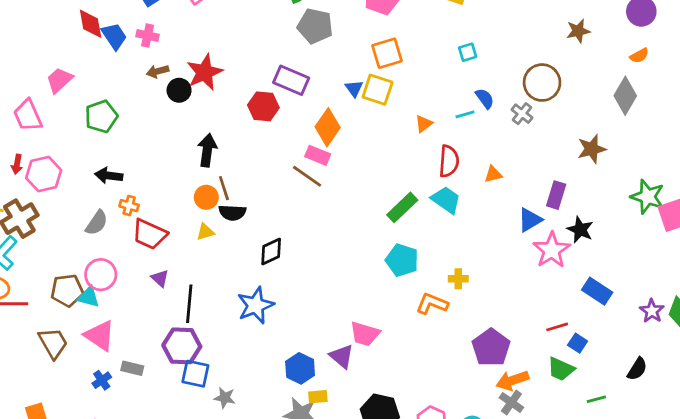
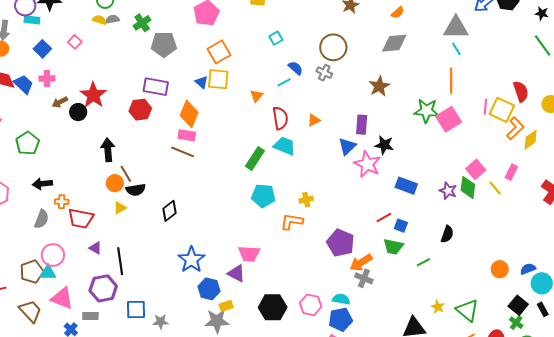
gray diamond: (625, 96) -> (394, 43), turned 68
blue star: (256, 305) -> (191, 260), moved
purple hexagon: (182, 346) -> (103, 288), moved

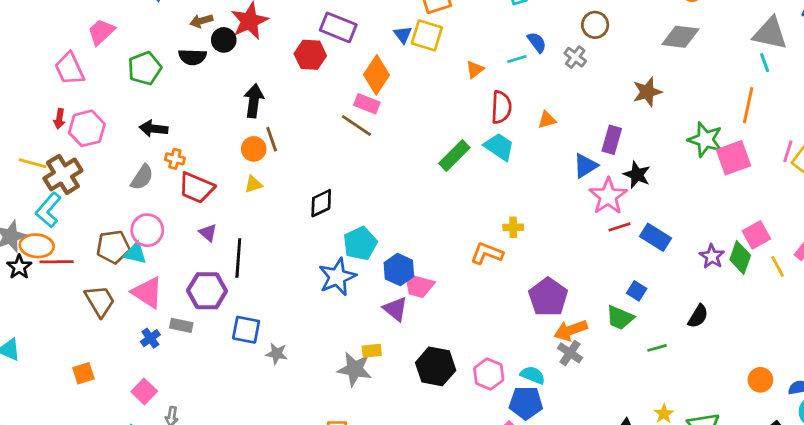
brown circle: (333, 47) -> (595, 25), size x0.7
black semicircle: (136, 190) -> (192, 57), moved
cyan pentagon: (263, 196) -> (360, 243), moved, turned 30
red line: (384, 218) -> (620, 227), moved
blue hexagon: (209, 289) -> (399, 270), moved

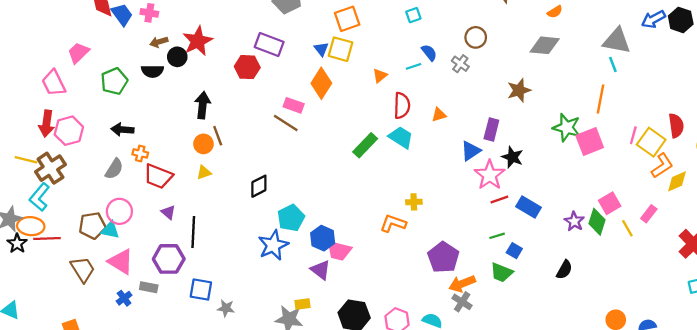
orange diamond: (377, 75) -> (321, 83), moved
red arrow: (59, 119) -> (47, 124), size x1.6
green line: (657, 348) -> (497, 236), moved

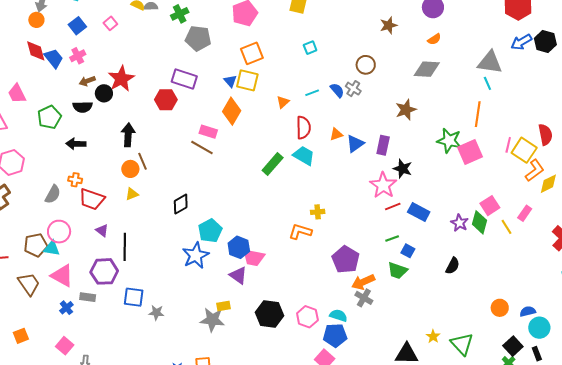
pink cross: (149, 13) -> (78, 56), turned -35
pink trapezoid: (78, 53) -> (17, 94), turned -70
blue semicircle: (429, 53) -> (337, 90), moved
black arrow: (122, 130) -> (76, 144), moved
blue triangle: (471, 151) -> (355, 144), moved

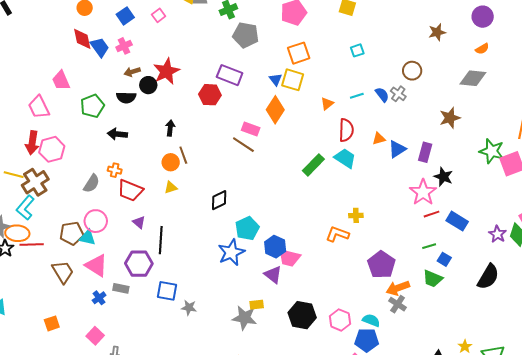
black arrow: (128, 135) -> (170, 128), size x0.7
black semicircle: (453, 266) -> (488, 277), size x1.5

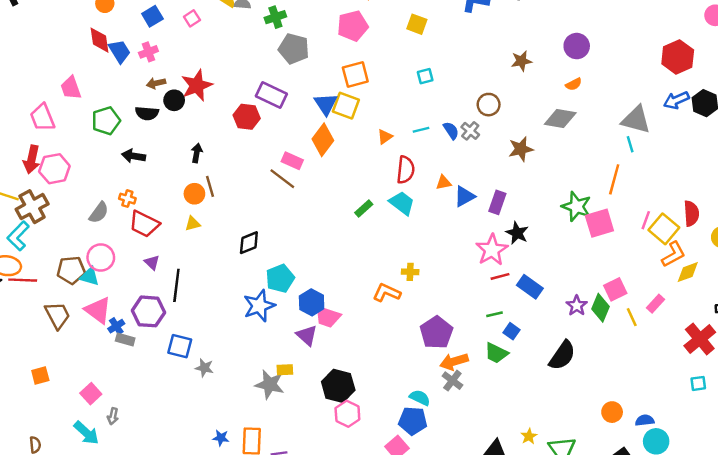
blue triangle: (276, 80) -> (326, 104), size x1.5
brown star: (450, 118) -> (521, 149), moved
green rectangle: (313, 165) -> (364, 208), size x0.7
blue cross: (99, 298) -> (116, 326), moved
pink hexagon: (340, 320) -> (347, 414), moved

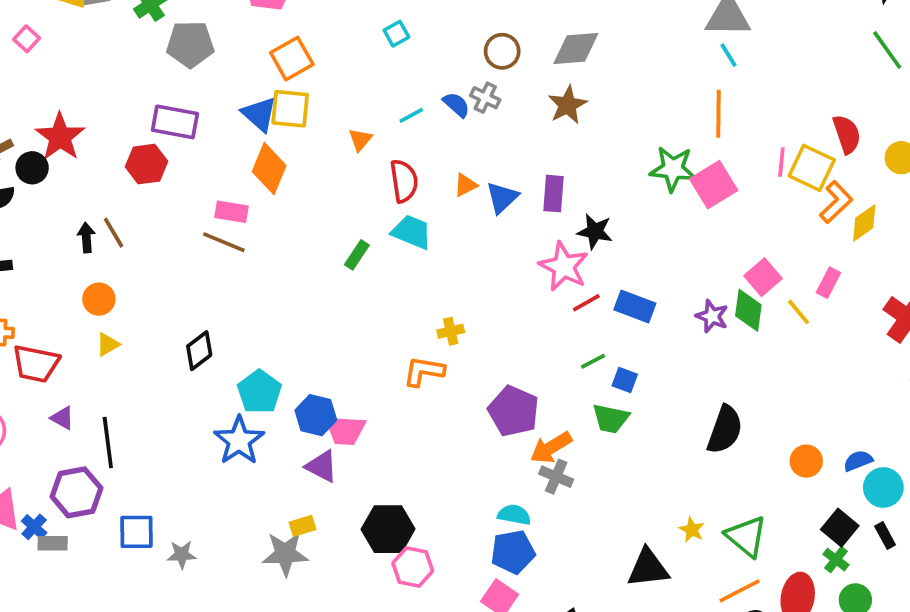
gray diamond: (560, 118) -> (576, 48), moved
brown line: (210, 186) -> (114, 233), moved
black semicircle: (562, 355) -> (725, 430), moved

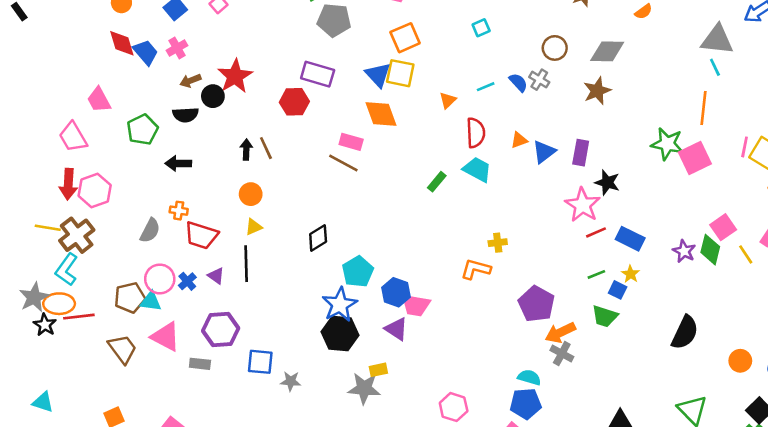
orange diamond: (269, 169) -> (381, 114), turned -48
black line: (108, 443) -> (246, 264), moved
blue cross: (34, 527) -> (187, 281), moved
black hexagon: (388, 529) -> (340, 333), moved
yellow star: (692, 530) -> (631, 274), moved

